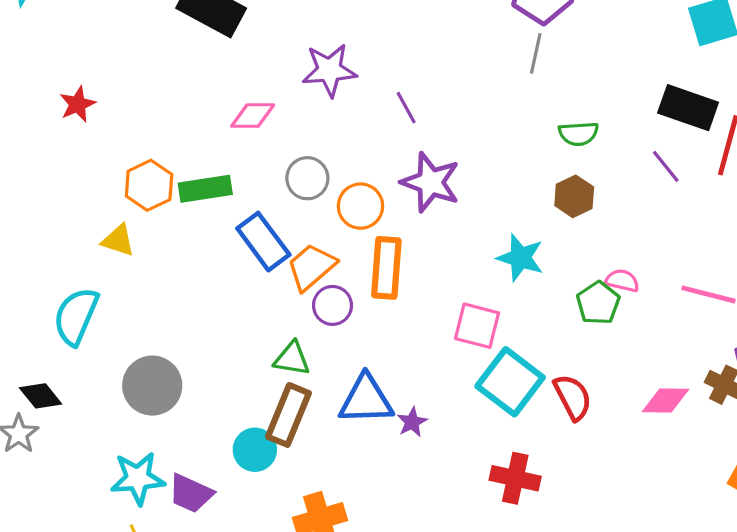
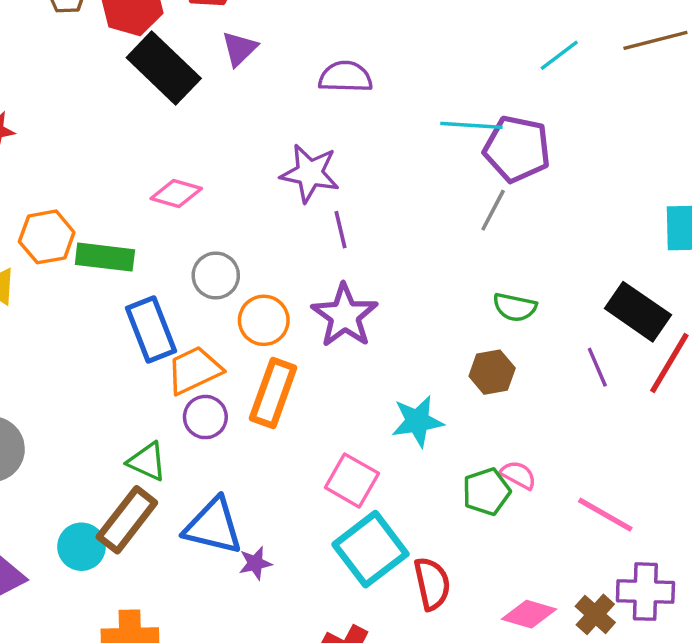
purple star: (329, 70) -> (310, 173), moved
cyan star: (520, 258) -> (417, 421), turned 30

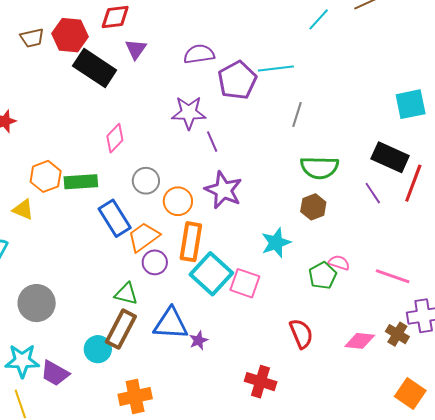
purple pentagon: (517, 149) -> (237, 80), moved, turned -30
pink diamond: (176, 193) -> (115, 138), turned -52
green semicircle: (515, 307) -> (319, 168), size x1.5
cyan square: (371, 549) -> (211, 274), moved

